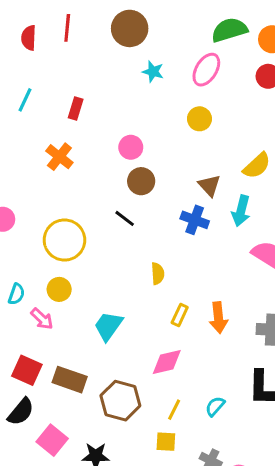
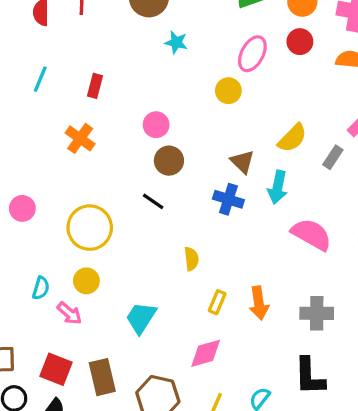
pink ellipse: (206, 70) -> (252, 54), moved
brown rectangle: (70, 380) -> (102, 377), turned 60

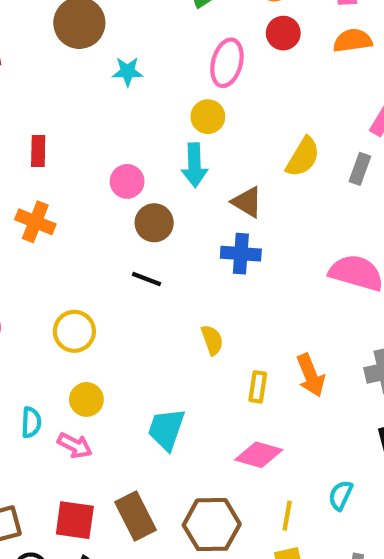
cyan arrow: (278, 187) -> (194, 165), moved
yellow circle: (90, 228) -> (74, 331), size x0.7
pink diamond: (206, 353) -> (259, 455), turned 45

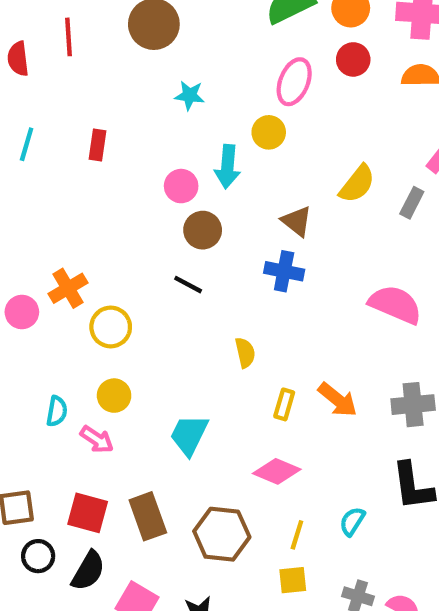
cyan star: (127, 72) -> (190, 95), moved
cyan arrow: (194, 165) -> (227, 167), moved
orange cross: (35, 222) -> (68, 288), moved, turned 30
orange arrow: (311, 375) -> (338, 400), turned -36

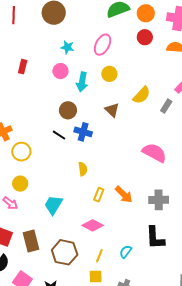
pink ellipse: (294, 82) -> (103, 45), moved
yellow circle: (269, 132) -> (109, 74), moved
pink circle: (181, 186) -> (60, 71), moved
blue cross: (284, 271) -> (83, 132), moved

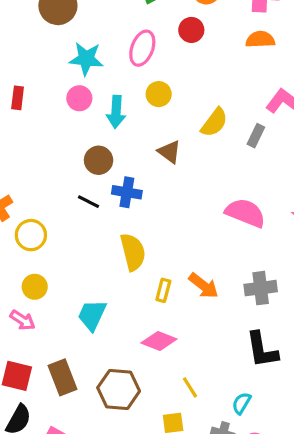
red circle: (145, 37) -> (191, 30), moved
cyan star: (67, 47) -> (86, 59), size x1.5
yellow semicircle: (83, 169) -> (133, 252), size x1.6
cyan semicircle: (126, 252) -> (241, 403), moved
yellow line: (99, 256) -> (190, 387), moved, turned -48

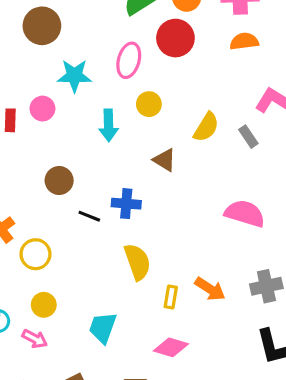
red circle: (191, 30) -> (175, 38), size x1.5
pink circle: (79, 98) -> (42, 109), moved
gray rectangle: (256, 136) -> (248, 137), turned -55
brown circle: (99, 160) -> (59, 180), moved

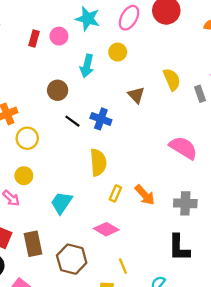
yellow circle: (149, 104) -> (118, 52), moved
cyan arrow: (109, 125) -> (87, 66), moved
yellow semicircle: (206, 127) -> (172, 79), turned -70

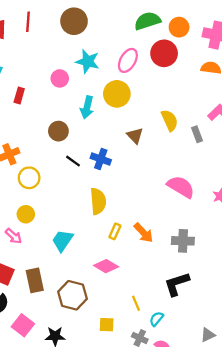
red rectangle: (34, 39) -> (19, 95), moved
yellow circle: (118, 52) -> (117, 94), size x1.5
black L-shape: (179, 248) -> (177, 284), turned 72
yellow line: (123, 266) -> (136, 303), moved

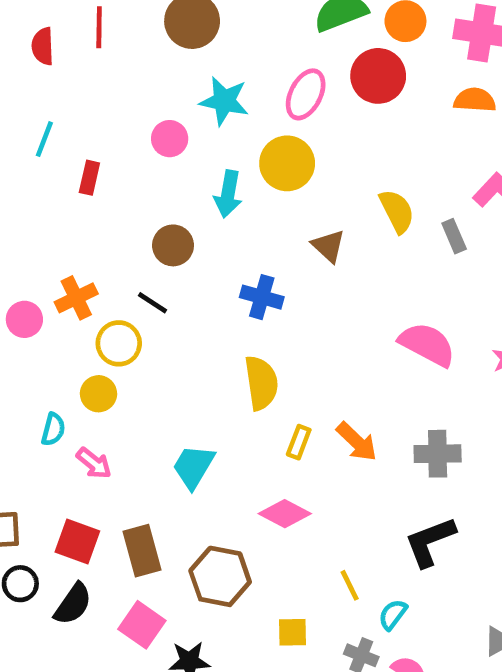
black line: (73, 161) -> (153, 303), moved
yellow circle: (26, 214) -> (99, 394), moved
pink square: (23, 325) -> (142, 625), moved

